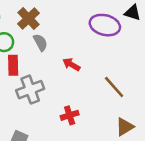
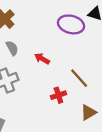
gray semicircle: (40, 42) -> (12, 48), moved
red cross: (70, 115) -> (58, 95), moved

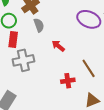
gray semicircle: (12, 48) -> (39, 25), moved

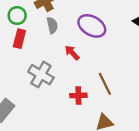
purple ellipse: (89, 19) -> (92, 26), moved
gray cross: (23, 60) -> (41, 75), moved, turned 35

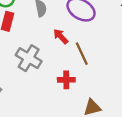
brown line: (105, 84) -> (82, 54), moved

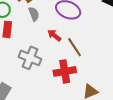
red cross: (66, 80) -> (65, 71), size x1.5

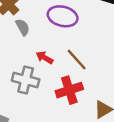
red arrow: (54, 35) -> (44, 58), moved

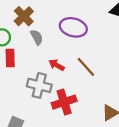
red cross: (69, 90) -> (64, 102), moved

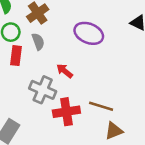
gray semicircle: (37, 37) -> (38, 42), moved
brown line: (86, 67) -> (101, 106), moved, turned -40

